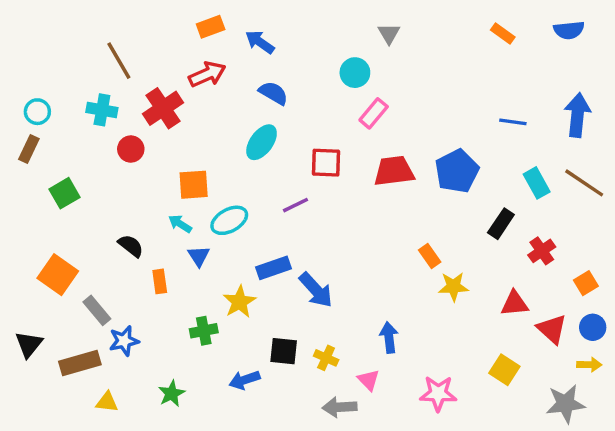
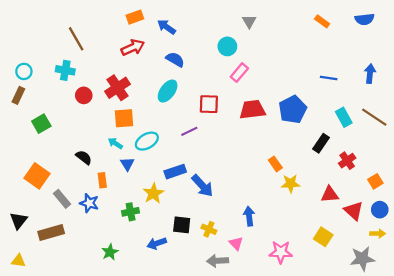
red cross: (163, 108) -> (117, 88), moved
blue arrow: (577, 115) -> (370, 74), size x0.7
blue star: (124, 341) -> (89, 203), moved, turned 30
yellow triangle: (107, 402) -> (18, 261), moved

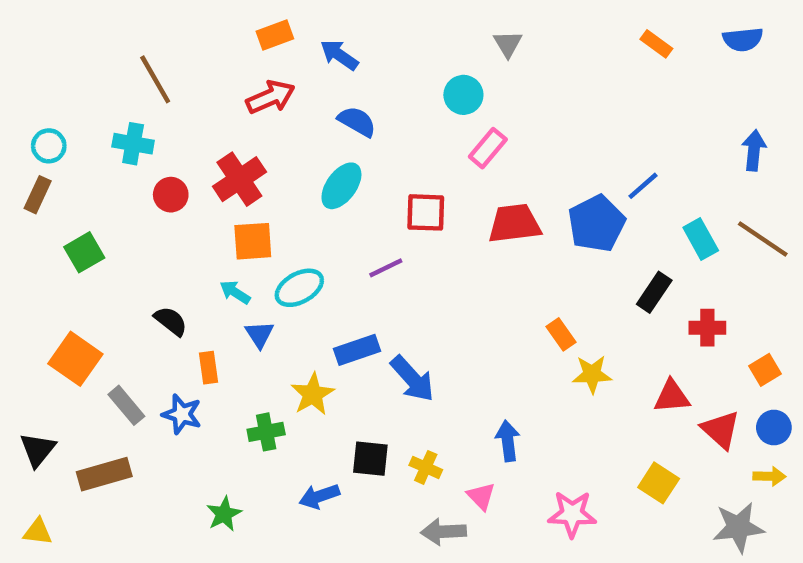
blue line: (329, 78) -> (643, 186), moved, turned -49
red cross: (347, 161) -> (707, 328), turned 35

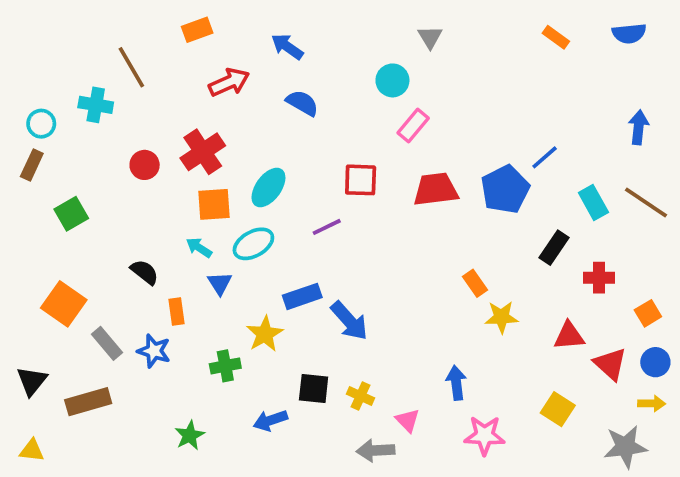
orange rectangle: (275, 35) -> (197, 30), moved
cyan cross: (133, 144) -> (96, 105), moved
cyan ellipse: (341, 186) -> (268, 187), moved
blue arrow: (508, 441) -> (456, 383), moved

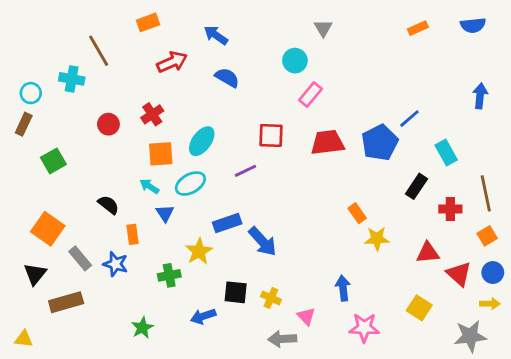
orange rectangle: (556, 37) -> (418, 28), turned -60
red cross: (203, 152) -> (152, 114), size x0.7
brown line: (646, 203) -> (486, 193), moved, turned 44
black triangle: (32, 381) -> (35, 274), moved

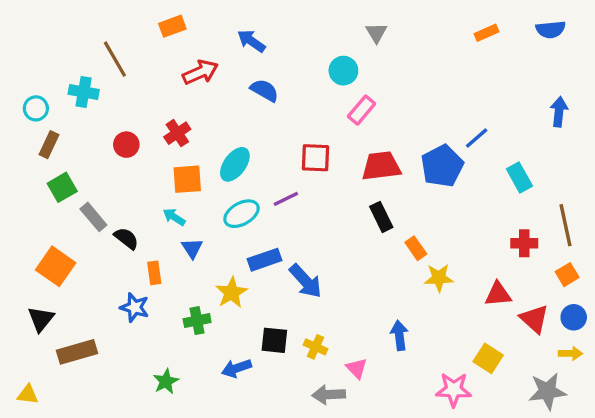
brown rectangle: (24, 124) -> (49, 145), moved
cyan ellipse: (190, 184) -> (241, 214), moved
black rectangle: (416, 186) -> (381, 217), moved, turned -60
gray rectangle: (80, 258) -> (93, 217), moved
pink star: (364, 328) -> (454, 390), moved

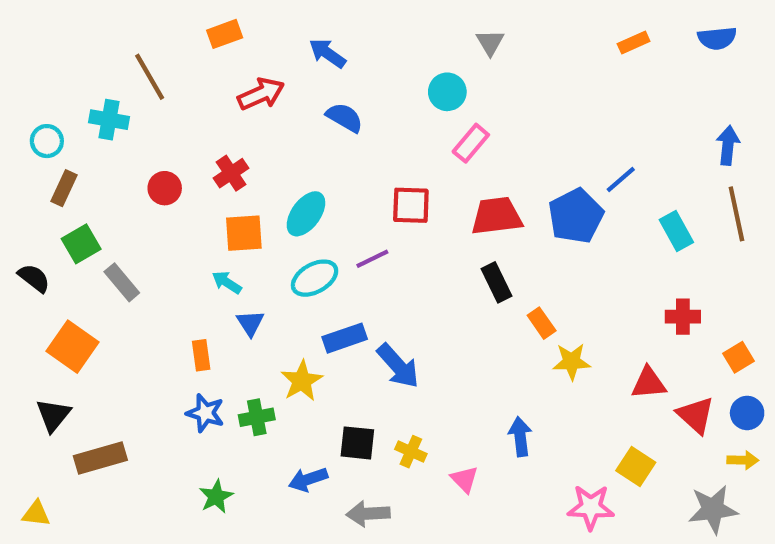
brown line: (565, 225) -> (736, 214), moved
black semicircle: (126, 238) -> (34, 278), moved
blue star: (135, 307) -> (205, 413), moved
gray arrow: (329, 395) -> (368, 514), moved

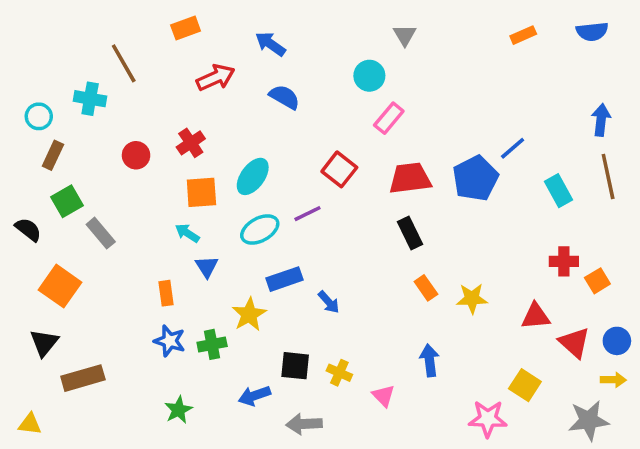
red square: (411, 205) -> (339, 169), turned 36
orange rectangle: (542, 323) -> (426, 288), moved
orange square: (739, 357) -> (597, 281), moved
blue arrow: (398, 366) -> (329, 302), size x0.6

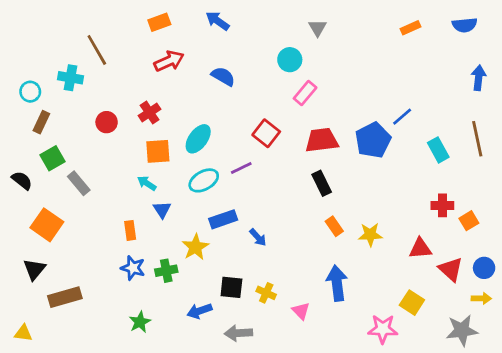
orange rectangle: (186, 28) -> (159, 22), moved
blue arrow: (270, 44) -> (218, 21), moved
blue arrow: (601, 120) -> (479, 78), moved
blue arrow: (429, 360) -> (337, 283), size x1.4

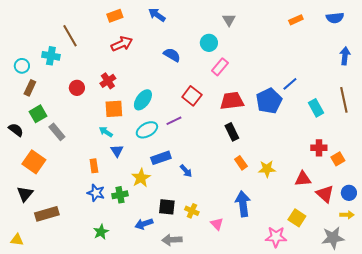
blue semicircle: (223, 76) -> (172, 55), moved

